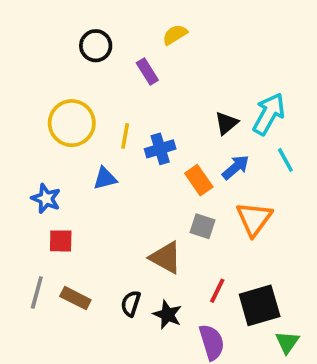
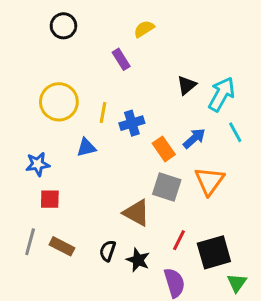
black circle: (96, 46) -> (63, 26), moved
black triangle: (226, 123) -> (187, 85), moved
blue star: (46, 199) -> (38, 164), turned -30
gray square: (203, 226) -> (167, 187), size x1.4

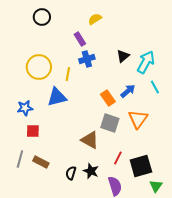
blue cross: (132, 123) -> (87, 59), moved
blue triangle: (86, 147) -> (57, 97), size x1.5
black semicircle: (108, 251) -> (71, 173), moved

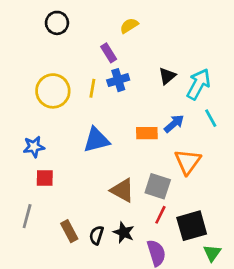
yellow line: (68, 74) -> (92, 88), moved
blue triangle: (57, 97) -> (96, 140), moved
orange rectangle: (108, 98) -> (147, 133), turned -56
gray square: (110, 123) -> (158, 186), moved
brown rectangle: (41, 162) -> (69, 231), moved, turned 35

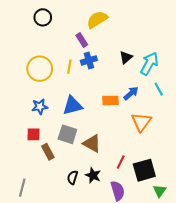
yellow semicircle: (129, 26) -> (97, 19), size x1.5
blue star: (34, 147) -> (40, 107), moved
gray square: (158, 186) -> (67, 134), moved
gray line: (27, 216) -> (22, 188), moved
brown rectangle: (69, 231) -> (48, 152), moved

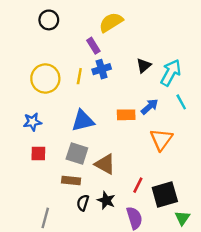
blue star: (40, 107) -> (32, 122), moved
brown rectangle: (48, 152) -> (71, 180), moved, turned -56
gray line: (22, 188) -> (45, 218), moved

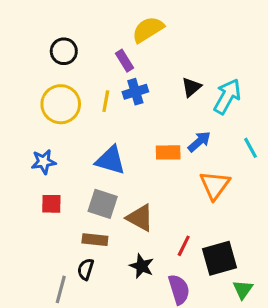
black circle: (49, 20) -> (64, 51), moved
cyan line: (181, 102) -> (251, 148), moved
blue triangle: (83, 121) -> (110, 160), turned 30
black semicircle: (83, 203) -> (86, 269), moved

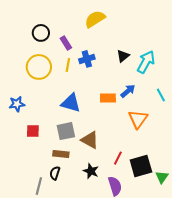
purple rectangle: (125, 61) -> (66, 43), moved
blue star: (44, 162) -> (17, 104), moved
gray square: (103, 204) -> (66, 131), turned -30
green triangle: (243, 289) -> (162, 177), moved

